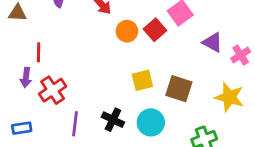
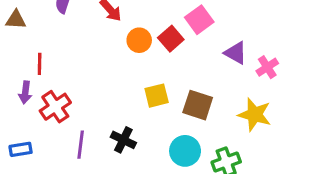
cyan circle: (151, 122) -> (185, 151), moved

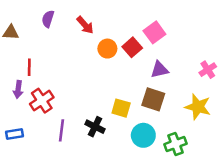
purple triangle: (236, 53) -> (159, 70), moved, turned -42
yellow square: (157, 96) -> (121, 108), moved, turned 30

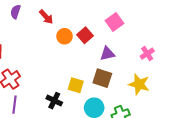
pink square: (154, 32) -> (115, 22), moved
purple line: (62, 130) -> (14, 105), moved

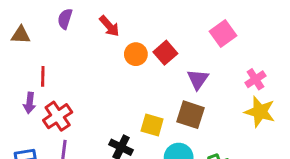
pink square: (115, 22) -> (223, 33), moved
purple triangle: (107, 54) -> (198, 79), turned -42
yellow star: (139, 84) -> (260, 112), moved

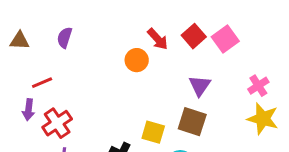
purple semicircle: (65, 19) -> (65, 38), moved
red arrow: (109, 26) -> (158, 39), moved
red square: (165, 53) -> (194, 36), moved
red line: (43, 76) -> (42, 83), turned 66

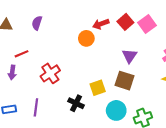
red arrow: (158, 39) -> (101, 24), turned 112
red cross: (57, 123) -> (50, 73), moved
yellow square: (153, 132) -> (98, 88), turned -35

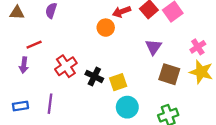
brown square: (124, 81) -> (169, 74), moved
black cross: (76, 103) -> (94, 76), moved
cyan circle: (116, 110) -> (127, 107), moved

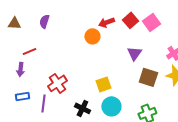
red cross: (66, 66) -> (57, 83), moved
black cross: (94, 76) -> (82, 108), moved
blue rectangle: (20, 106) -> (22, 96), moved

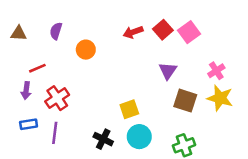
orange circle: (92, 36) -> (86, 50), moved
red cross: (57, 83) -> (57, 98), moved

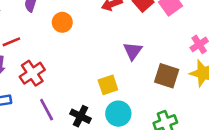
purple triangle: (168, 71) -> (133, 51), moved
purple line: (55, 133) -> (47, 110), moved, turned -35

